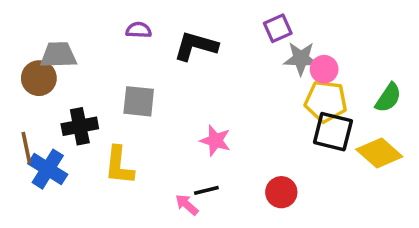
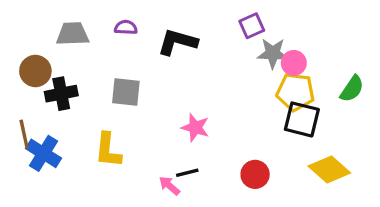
gray trapezoid: (58, 55) -> (73, 34), moved
black cross: (80, 126) -> (61, 94), moved
yellow diamond: (379, 153) -> (329, 170), moved

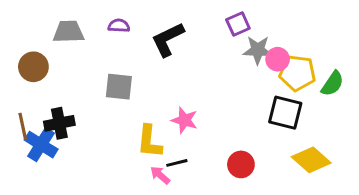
black L-shape: (178, 42) -> (168, 39), turned -42
yellow pentagon: (295, 92) -> (297, 73), moved
black cross: (61, 94) -> (59, 123), moved
yellow L-shape: (108, 150) -> (149, 142), moved

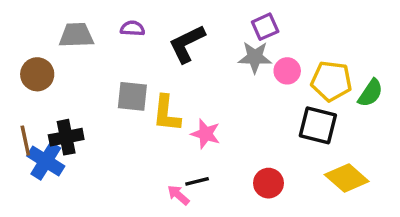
gray star: (258, 50) -> (255, 57), moved
pink circle: (278, 59) -> (287, 71), moved
yellow L-shape: (149, 142) -> (166, 113), moved

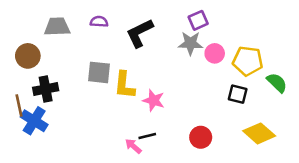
green semicircle: (370, 93) -> (277, 83), moved, turned -80
black square: (318, 125) -> (238, 94), size x0.7
black cross: (66, 137) -> (46, 89), moved

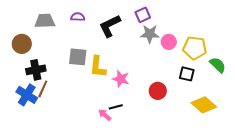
purple square: (198, 20) -> (143, 15), moved
brown line: (19, 105) -> (43, 89), moved, turned 36
red circle: (201, 137) -> (158, 91), moved

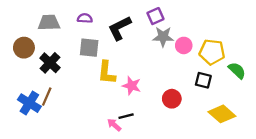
gray square: (78, 57) -> (89, 48), moved
black cross: (36, 70) -> (50, 63), moved, turned -36

